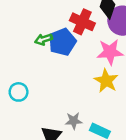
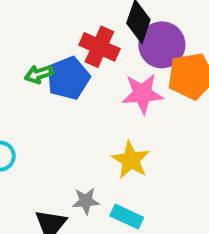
yellow star: (106, 81) -> (131, 160), moved

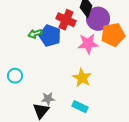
blue pentagon: (68, 78) -> (50, 36), turned -30
gray star: (86, 201) -> (48, 99), moved

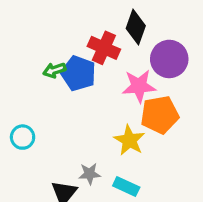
purple circle: (98, 19) -> (169, 59), moved
orange pentagon: (113, 35) -> (160, 115), moved
gray star: (48, 99) -> (90, 174), moved

